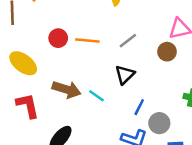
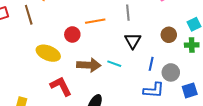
red circle: (58, 38) -> (72, 34), moved
gray line: (128, 41) -> (128, 13), turned -42
brown circle: (167, 52) -> (169, 35), moved

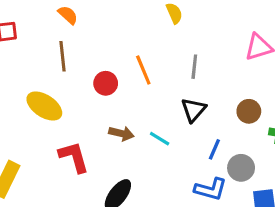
brown line: (29, 15) -> (63, 56), moved
orange line: (95, 21) -> (143, 70), turned 66
yellow ellipse: (48, 53) -> (44, 106), moved
brown arrow: (89, 65) -> (121, 133), size x0.7

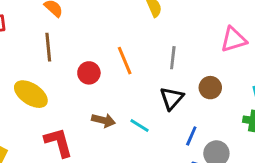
brown circle: (249, 111) -> (210, 88), moved

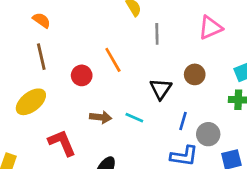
gray line: (173, 58) -> (157, 34), moved
yellow ellipse: (31, 94) -> (31, 102), turned -64

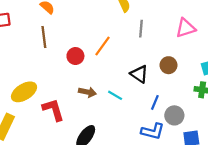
orange line: (113, 60) -> (103, 46), turned 60
black triangle: (161, 89) -> (139, 74), turned -36
yellow ellipse: (31, 102) -> (24, 92), moved

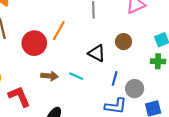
red circle: (75, 56) -> (34, 43), size x1.5

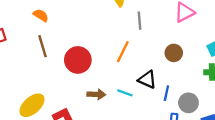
orange line: (59, 31) -> (123, 52), moved
black triangle: (97, 53) -> (147, 79), moved

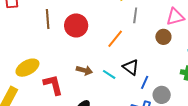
brown circle: (174, 53) -> (163, 37), moved
red circle: (78, 60) -> (76, 25), moved

